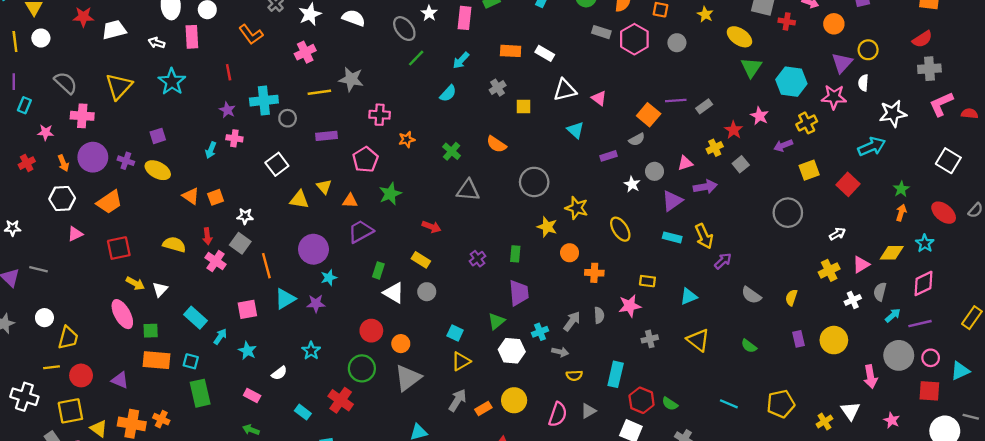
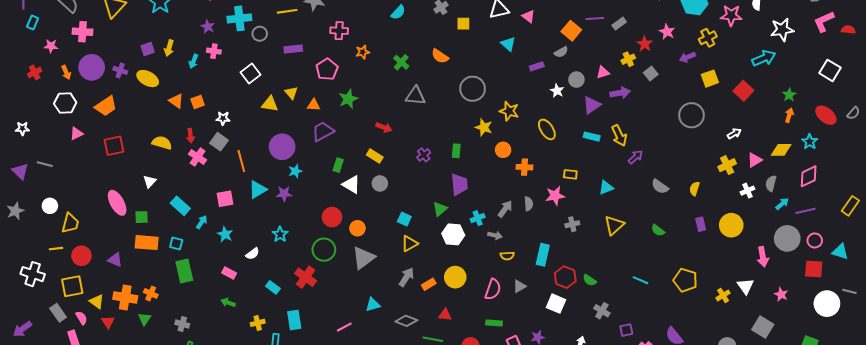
yellow arrow: (135, 283) -> (169, 48), moved, turned 77
yellow triangle: (698, 340) -> (614, 225), turned 40
cyan triangle: (960, 371) -> (840, 252), turned 42
yellow pentagon: (781, 404) -> (685, 280), turned 30

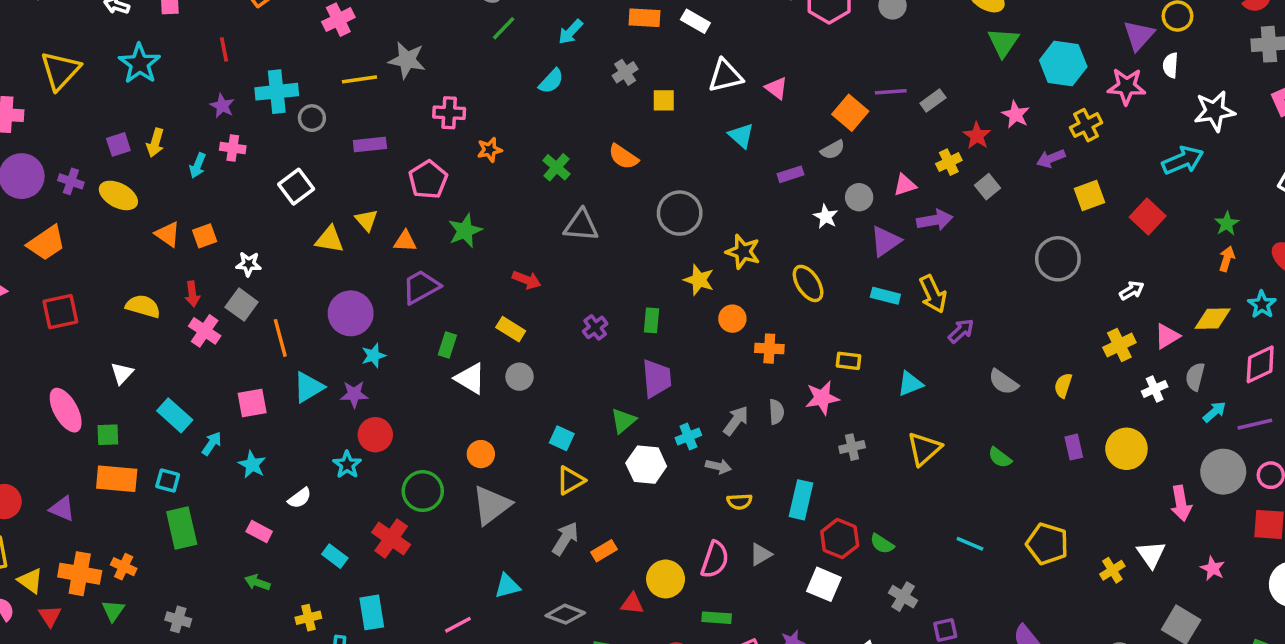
red circle: (332, 217) -> (375, 435), moved
yellow circle: (455, 277) -> (666, 579), moved

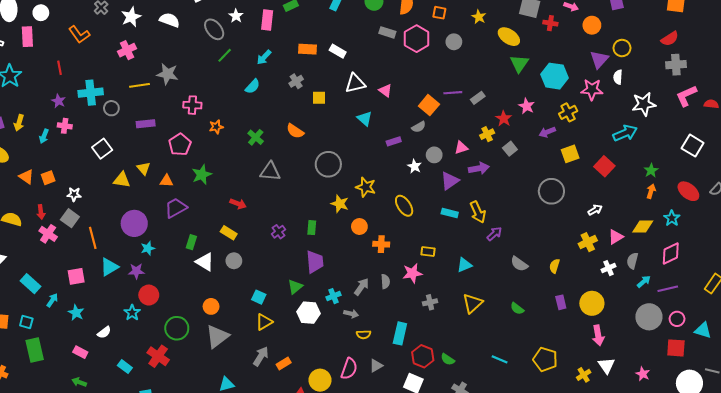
pink arrow: (1181, 503) -> (598, 335), moved

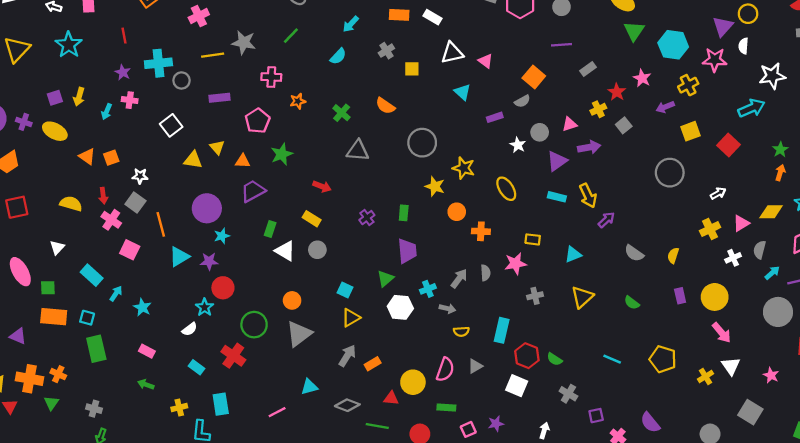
green line: (225, 55) -> (291, 36), moved
purple line: (453, 93) -> (561, 45), moved
pink square: (76, 276) -> (130, 250), moved, turned 36
white semicircle: (104, 332) -> (190, 329), moved
pink arrow: (598, 335) -> (722, 333), turned -30

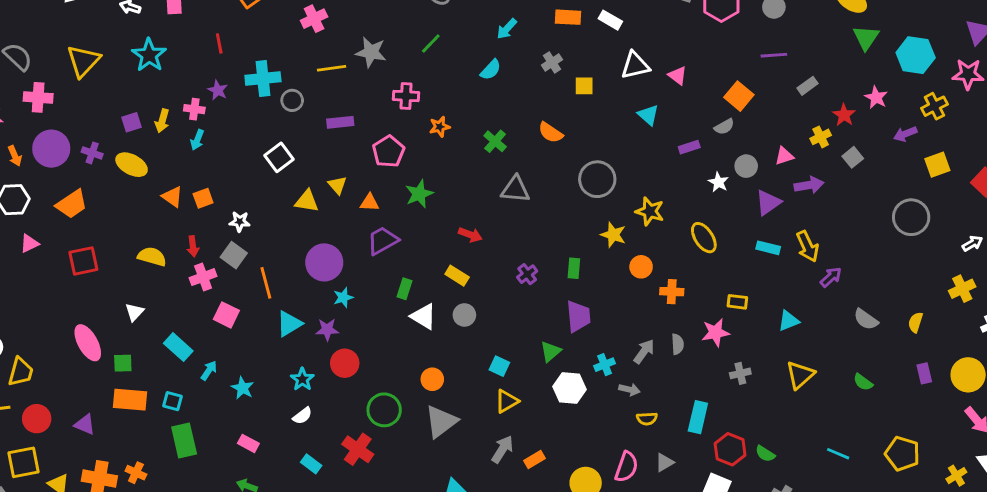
pink cross: (130, 100) -> (194, 109), moved
pink cross: (111, 220) -> (203, 277), turned 36
cyan star: (205, 307) -> (302, 379), moved

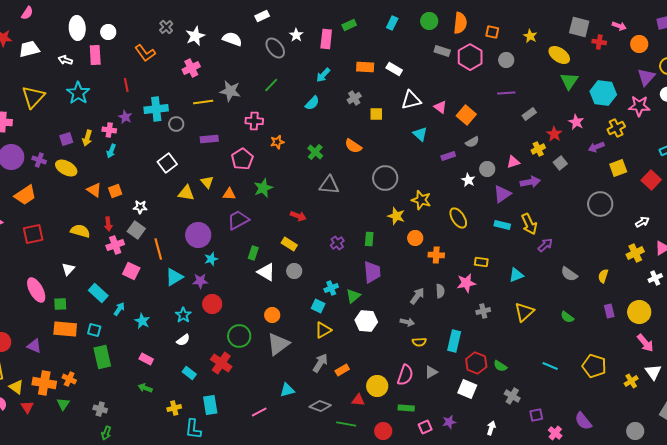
orange square: (739, 96) -> (466, 115), moved
cyan cross: (605, 365) -> (331, 288), moved

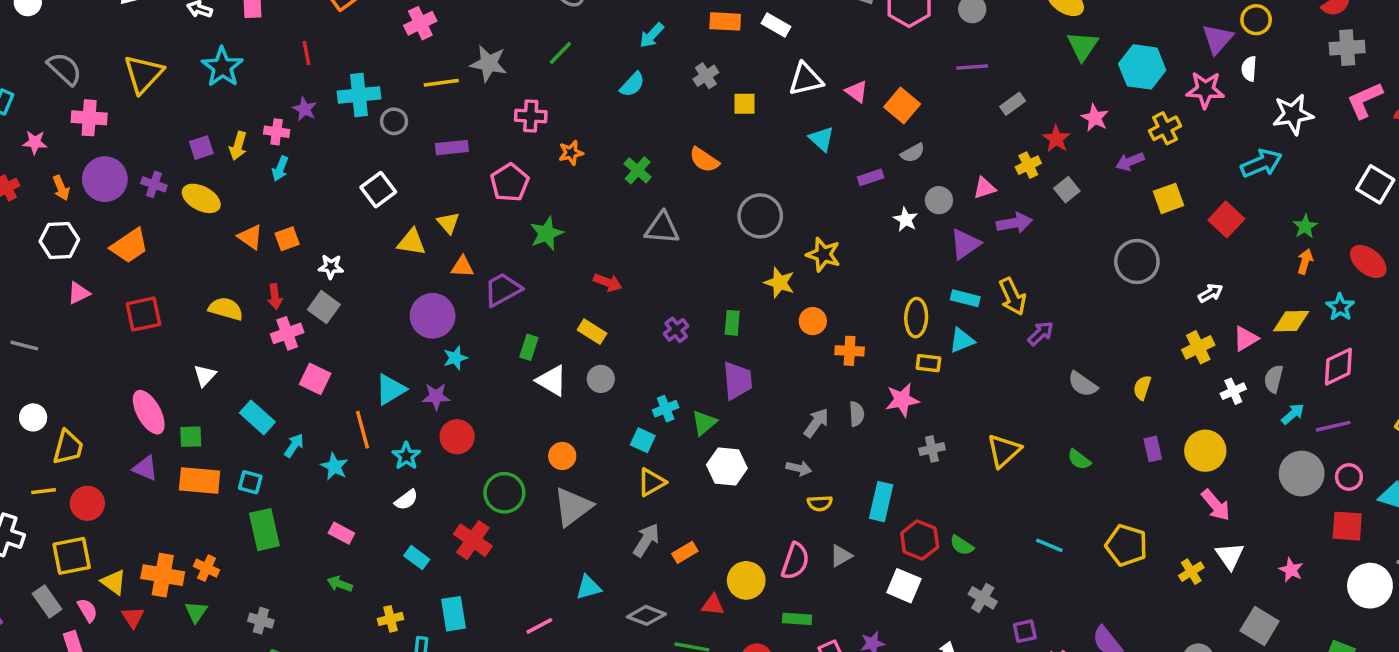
orange triangle: (229, 194) -> (462, 267), moved
yellow ellipse: (458, 218) -> (916, 318), moved, turned 35
orange line: (158, 249) -> (362, 430), moved
cyan triangle: (516, 275) -> (962, 340), moved
purple triangle: (34, 346) -> (145, 468), moved

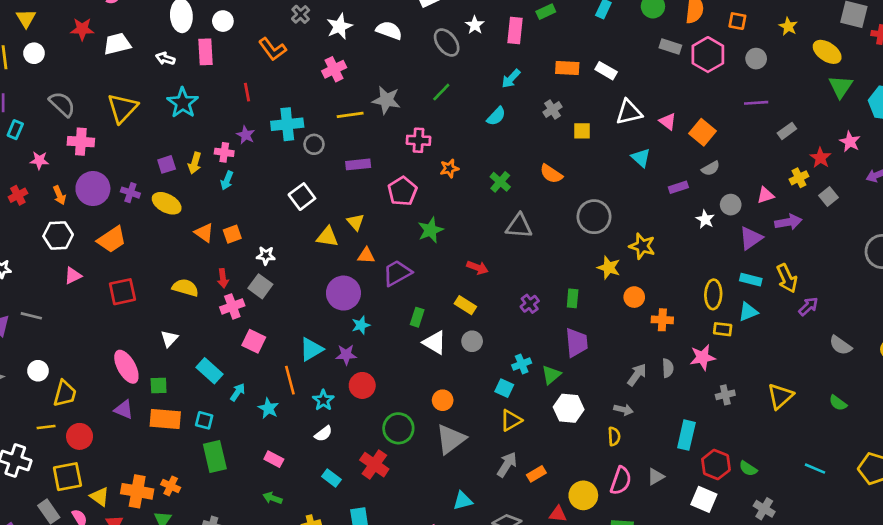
yellow semicircle: (820, 503) -> (614, 436), moved, turned -90

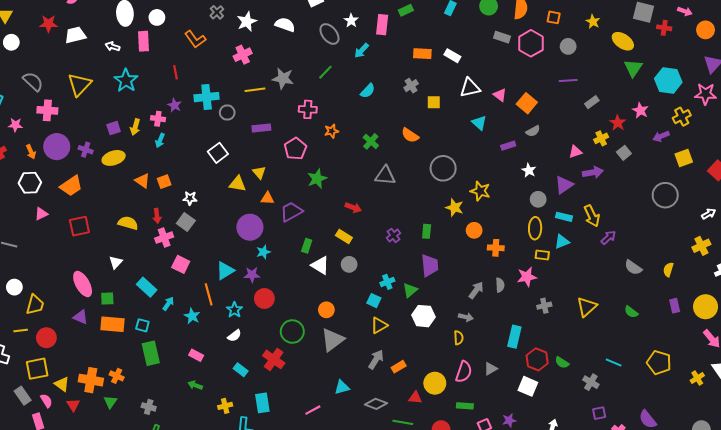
cyan arrow: (511, 79) -> (361, 51), moved
yellow ellipse: (167, 203) -> (114, 158), turned -45
gray circle: (731, 205) -> (538, 199), moved
gray cross: (764, 509) -> (591, 382), moved

